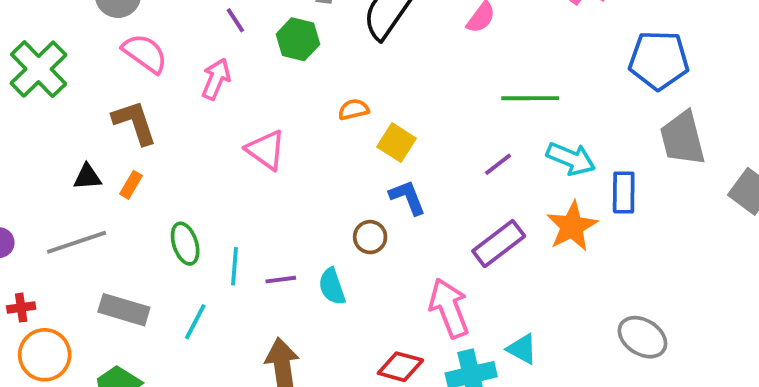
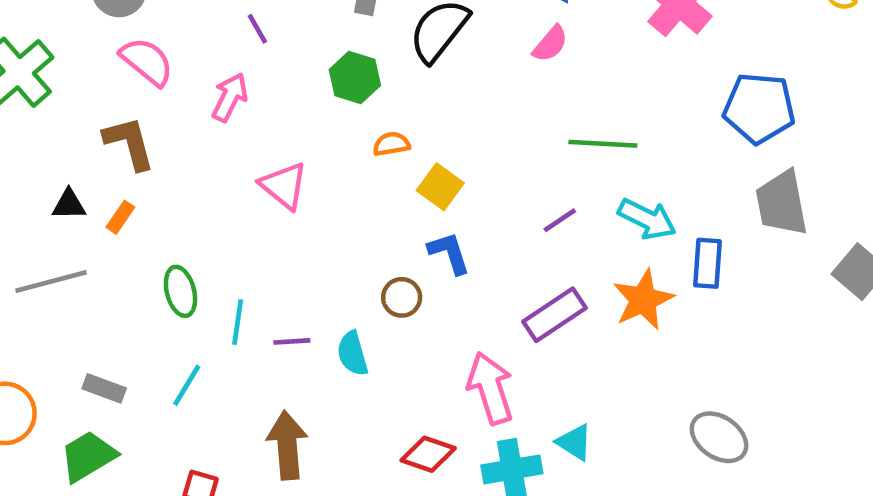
green hexagon: (298, 39) -> (355, 77), moved
gray rectangle: (124, 310) -> (104, 388), moved, size x0.7

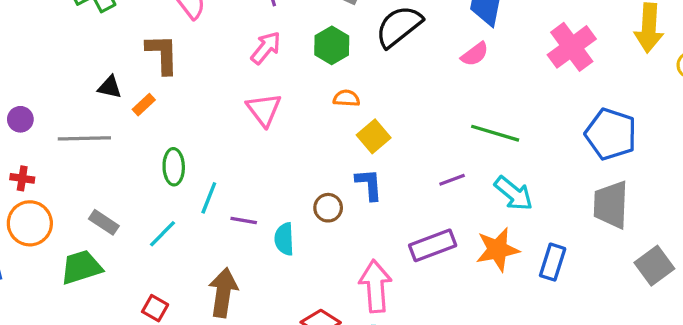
pink arrow: (230, 97) -> (266, 48), moved
blue rectangle: (707, 263) -> (553, 262), moved

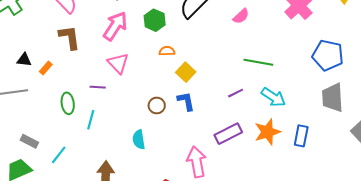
pink arrow: (266, 48) -> (115, 26), size x1.4
brown L-shape: (162, 54) -> (69, 37), moved
brown circle: (328, 208) -> (157, 105), moved
purple line: (244, 220) -> (98, 87), moved
cyan line: (162, 234) -> (59, 155), moved

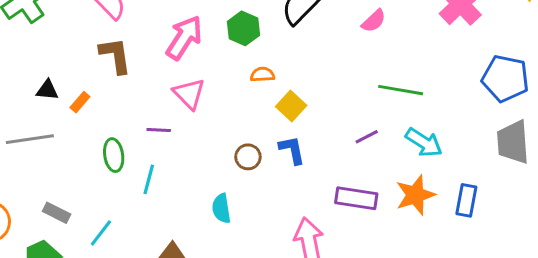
purple rectangle: (228, 134) -> (356, 198), turned 36

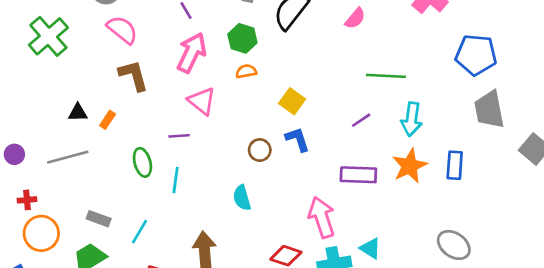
orange semicircle: (262, 74) -> (246, 71), moved
cyan arrow: (424, 143) -> (412, 119), turned 72

